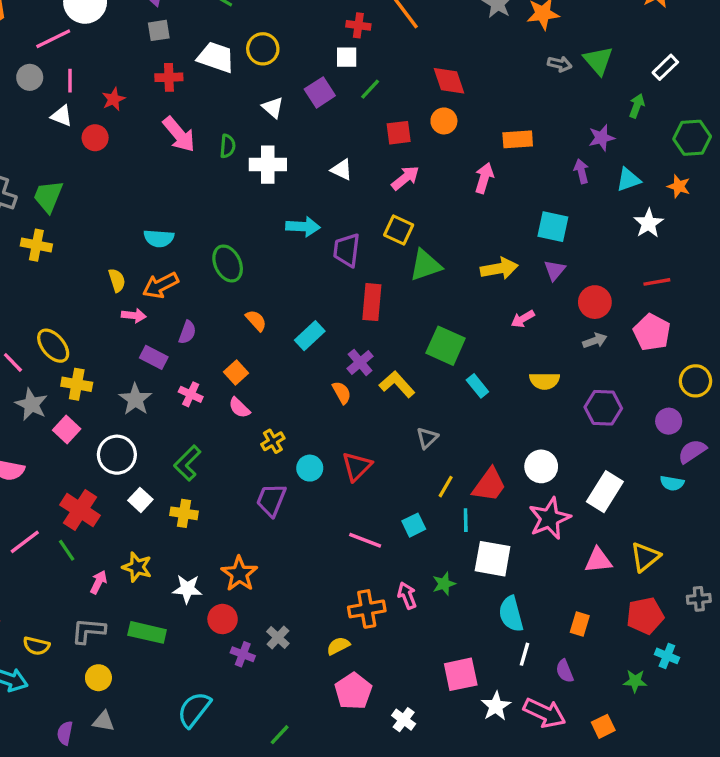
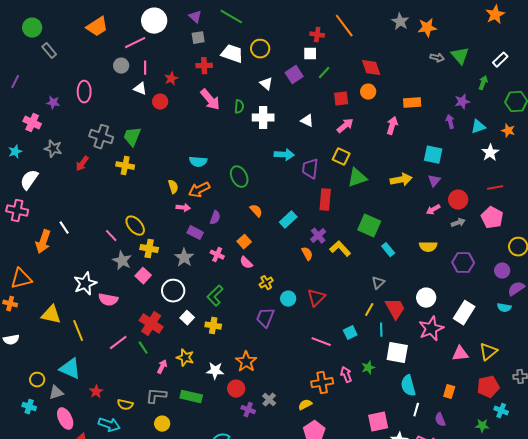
pink arrow: (523, 319) -> (433, 210), moved
gray triangle: (427, 438) -> (378, 283), moved
red trapezoid: (489, 485) -> (395, 309), turned -65

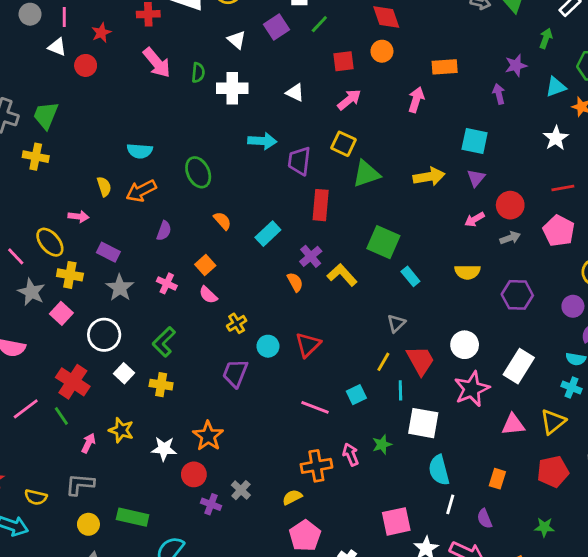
cyan triangle: (478, 127) -> (556, 87), moved
pink arrow: (183, 208) -> (78, 216), moved
purple rectangle: (195, 233) -> (108, 252), moved
green rectangle: (191, 397) -> (133, 517), moved
cyan cross: (501, 411) -> (571, 387), moved

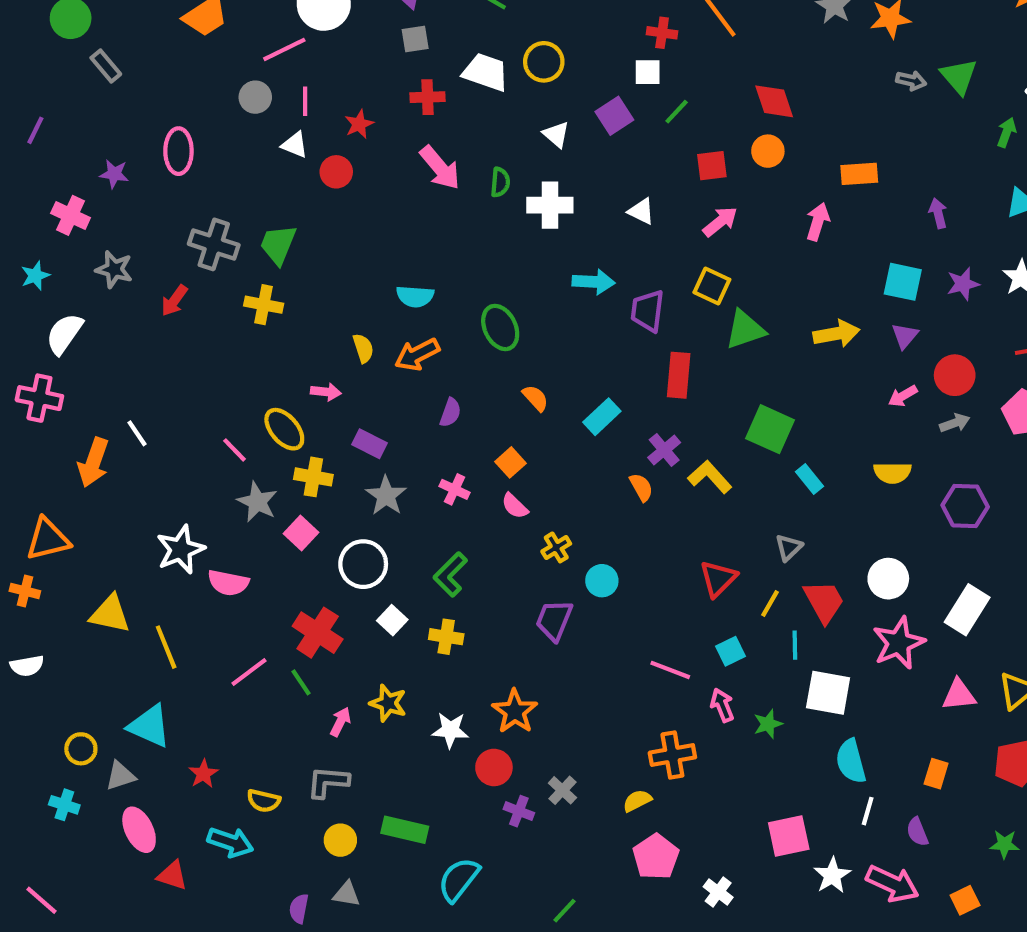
purple star: (516, 65) -> (963, 284), moved
red triangle: (308, 345) -> (718, 579), moved
pink arrow: (351, 454) -> (722, 705), moved

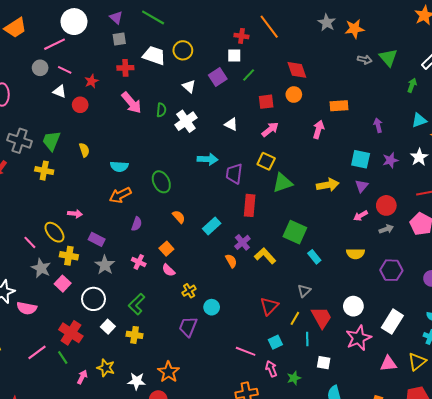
pink line: (305, 101) -> (65, 70), turned -64
white cross: (550, 205) -> (186, 121), turned -35
yellow semicircle: (363, 348) -> (84, 150), moved
white square: (828, 693) -> (324, 363), size x0.6

